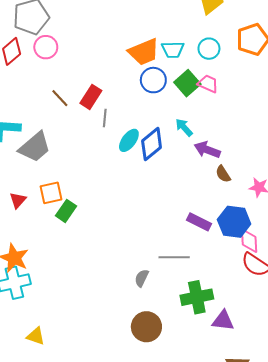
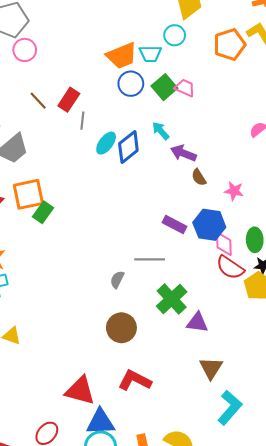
cyan circle: (209, 49) -> (175, 35), moved
orange square: (51, 193) -> (28, 194), size x1.4
green cross: (197, 297) -> (172, 299), turned -32

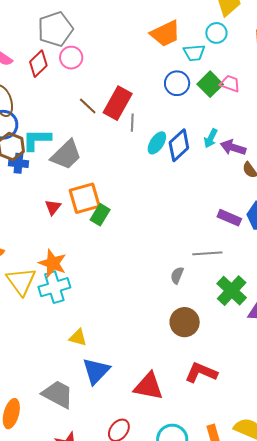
orange trapezoid: (122, 56) -> (165, 34), moved
red rectangle: (69, 100) -> (118, 103), size x1.4
cyan arrow: (161, 131) -> (211, 138), moved, turned -108
blue triangle: (100, 422) -> (96, 371), moved, turned -40

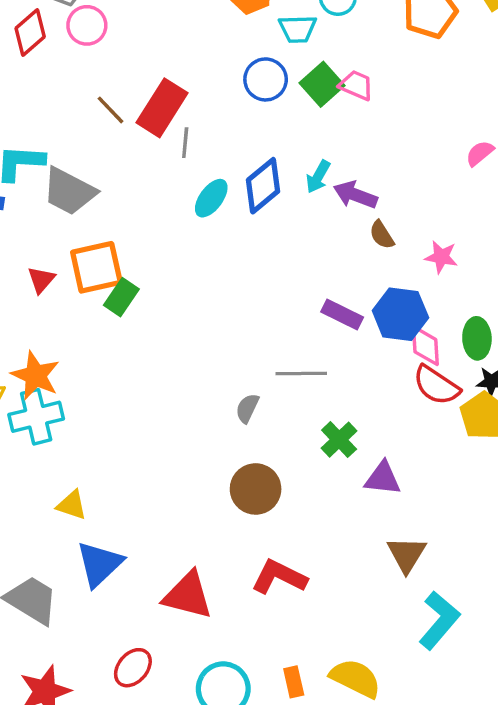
cyan ellipse: (157, 143) -> (211, 198), moved
gray trapezoid: (66, 155) -> (69, 191), turned 68
green cross: (232, 291) -> (339, 440), size x0.7

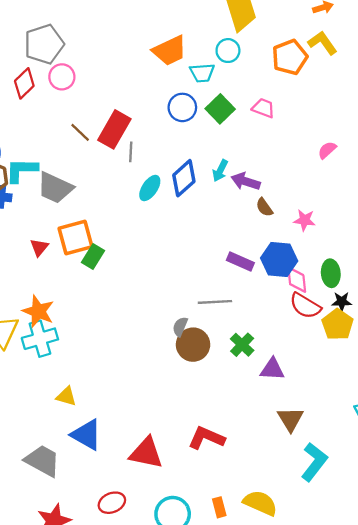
pink trapezoid: (356, 85) -> (263, 108), moved
brown circle: (256, 489) -> (193, 345), moved
blue triangle: (99, 564) -> (86, 435), turned -44
red ellipse: (133, 668) -> (112, 503), turned 30

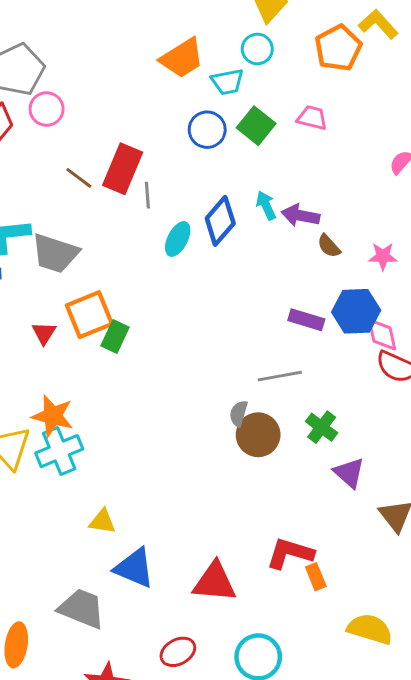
cyan arrow: (220, 171) -> (266, 205), turned 135
purple triangle: (272, 369) -> (349, 473), moved, turned 45
orange rectangle: (219, 507) -> (316, 577), moved

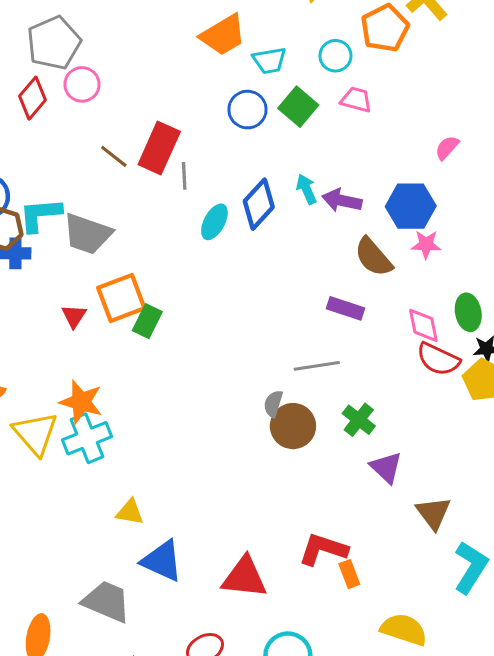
cyan circle: (257, 49) -> (335, 56), moved
brown semicircle: (329, 246) -> (373, 257), moved, size x1.6
blue hexagon: (356, 311) -> (411, 206), moved

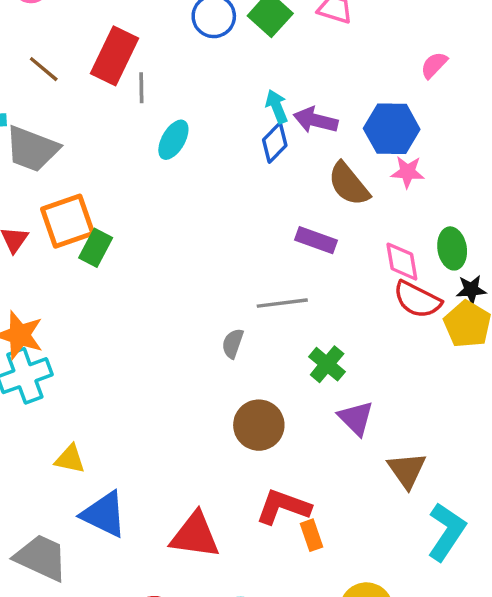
brown line: (114, 156) -> (44, 69), moved
blue diamond: (259, 204) -> (275, 143), moved, size x0.7
brown circle: (293, 426) -> (259, 425), moved

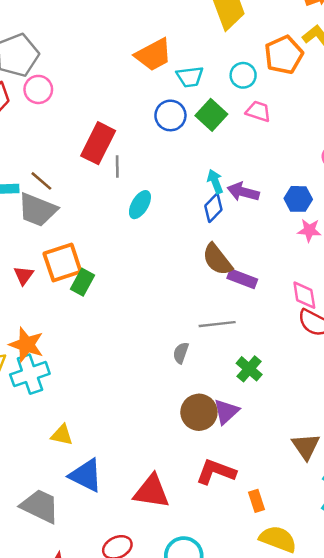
brown line: (44, 69) -> (41, 181), moved
blue hexagon: (392, 129) -> (298, 199), size x0.7
brown semicircle: (349, 184) -> (217, 260), moved
purple triangle: (356, 418) -> (226, 411), moved, turned 32
orange rectangle: (311, 535) -> (256, 501), moved

